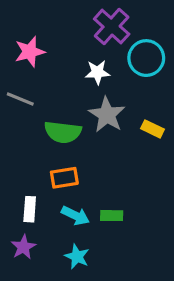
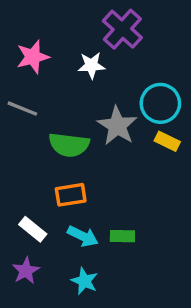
cyan circle: (146, 58) -> (160, 103), moved
white star: (97, 72) -> (91, 65), moved
white rectangle: (30, 209) -> (33, 229), turned -55

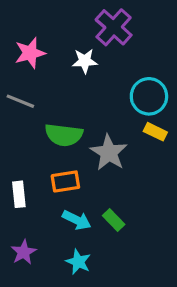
gray star: (117, 126) -> (109, 153), moved
white rectangle: (33, 229) -> (19, 194), moved, turned 45
green rectangle: (122, 236) -> (114, 220), turned 45

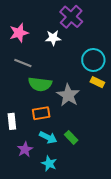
gray line: (20, 101) -> (23, 63), moved
purple star: (24, 252) -> (25, 149), moved

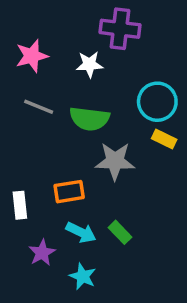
purple cross: (71, 17) -> (120, 29), turned -35
green semicircle: (40, 84) -> (89, 119), moved
gray star: (68, 95) -> (115, 161), turned -30

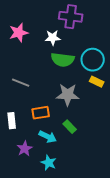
gray line: (39, 107) -> (21, 83), moved
green semicircle: (89, 119) -> (63, 60), moved
green rectangle: (120, 232) -> (70, 127), moved

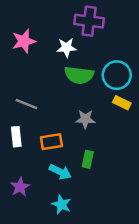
gray star: (68, 95) -> (85, 119), size x0.7
white rectangle: (12, 121) -> (16, 137), moved
green rectangle: (70, 127) -> (88, 159), turned 56
purple star: (25, 149) -> (20, 187), moved

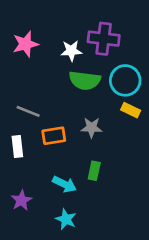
purple cross: (89, 21) -> (104, 39), moved
orange rectangle: (51, 142) -> (54, 136), moved

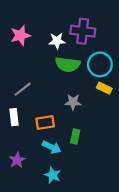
gray line: (28, 111) -> (23, 89), turned -60
orange rectangle: (54, 136) -> (45, 122), moved

